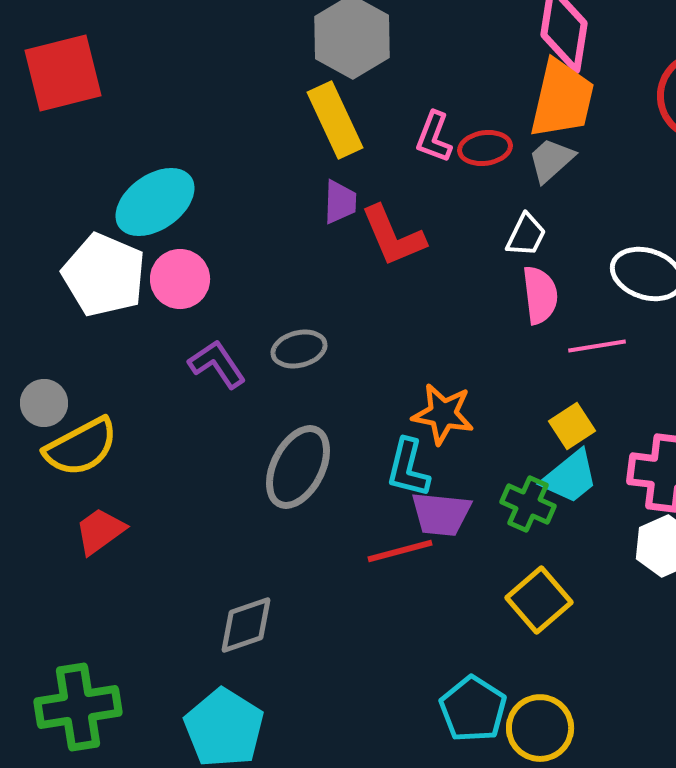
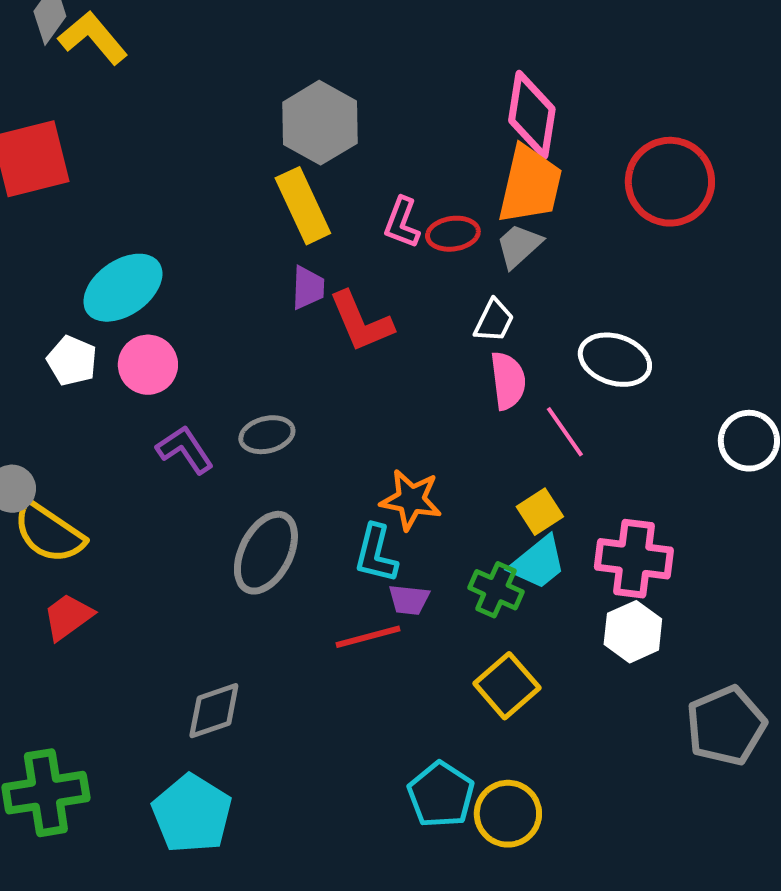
white pentagon: (104, 275) -> (72, 361), size x0.6
pink line: (597, 346) -> (565, 432), turned 64
yellow semicircle: (81, 447) -> (49, 533), turned 62
purple trapezoid: (441, 514) -> (409, 600), size x0.7

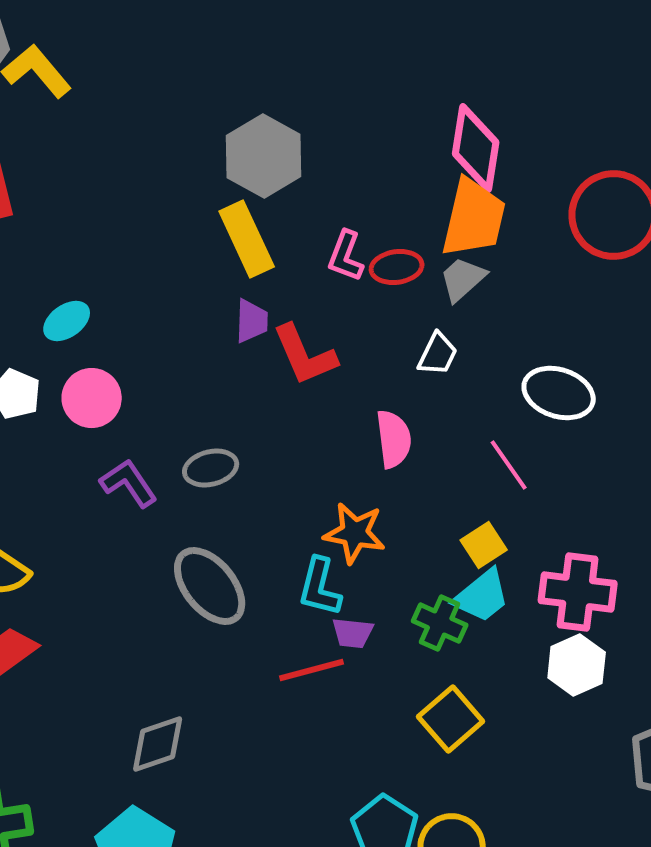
cyan ellipse: (123, 288) -> (67, 321), size x0.6
pink semicircle: (508, 381) -> (394, 439), moved
gray ellipse: (266, 553) -> (210, 586), turned -66

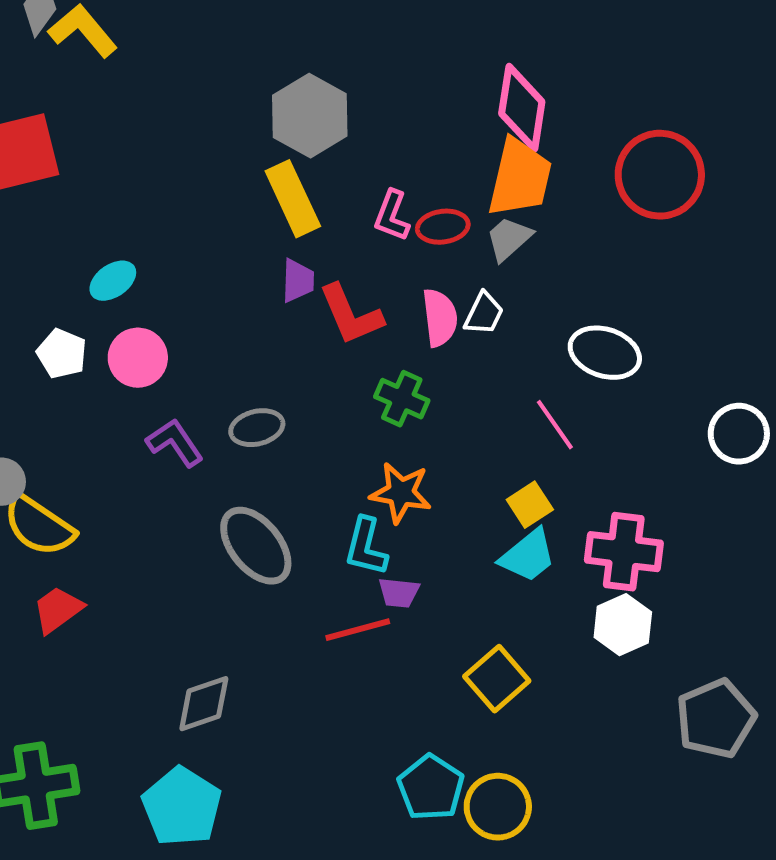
pink semicircle: (394, 439) -> (440, 318), moved
green cross: (440, 623) -> (402, 399), moved

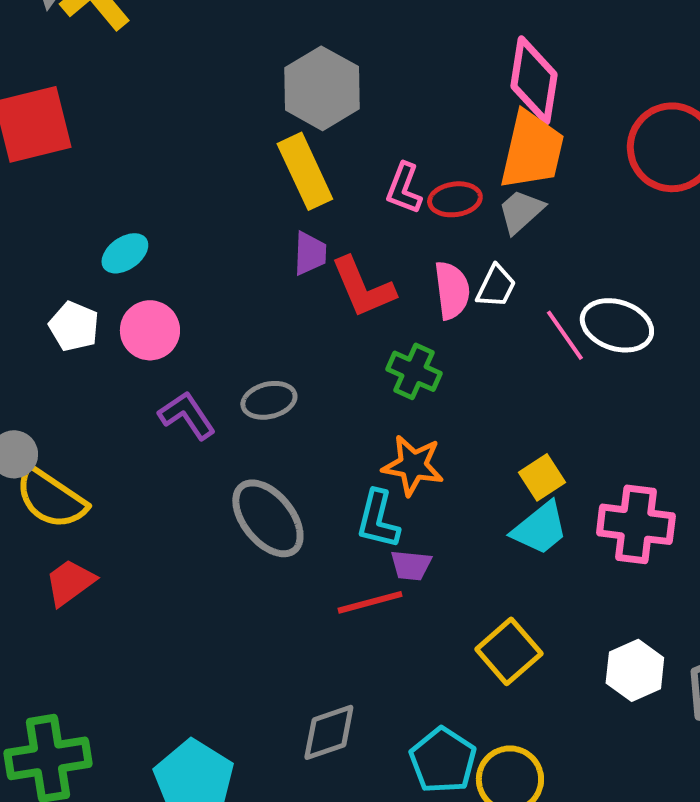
pink line: (555, 425) -> (565, 335), moved
white hexagon: (623, 625) -> (635, 670), moved
gray diamond: (204, 704) -> (329, 732), moved

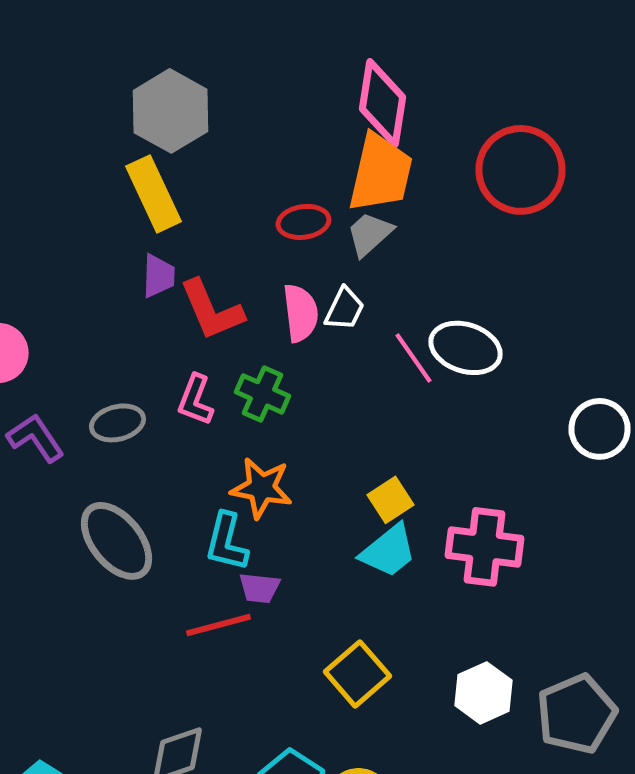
pink L-shape: (404, 188) -> (196, 400), moved

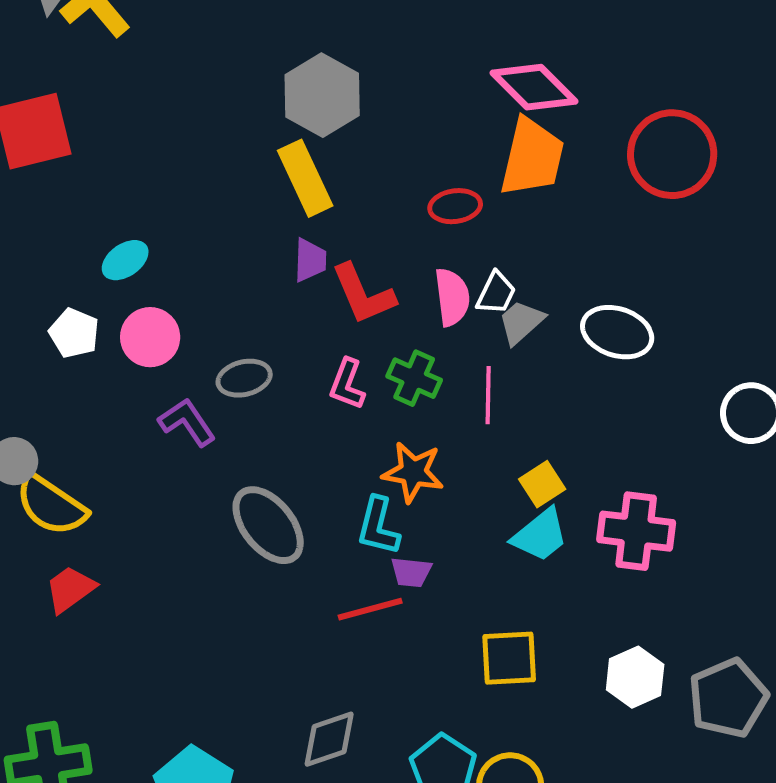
pink diamond: (382, 103) -> (534, 87), turned -54
gray trapezoid: (370, 234) -> (521, 322), moved
pink line: (414, 358) -> (488, 395), moved, turned 36
gray ellipse: (118, 423) -> (244, 378), moved
yellow square: (358, 674) -> (509, 658), turned 38

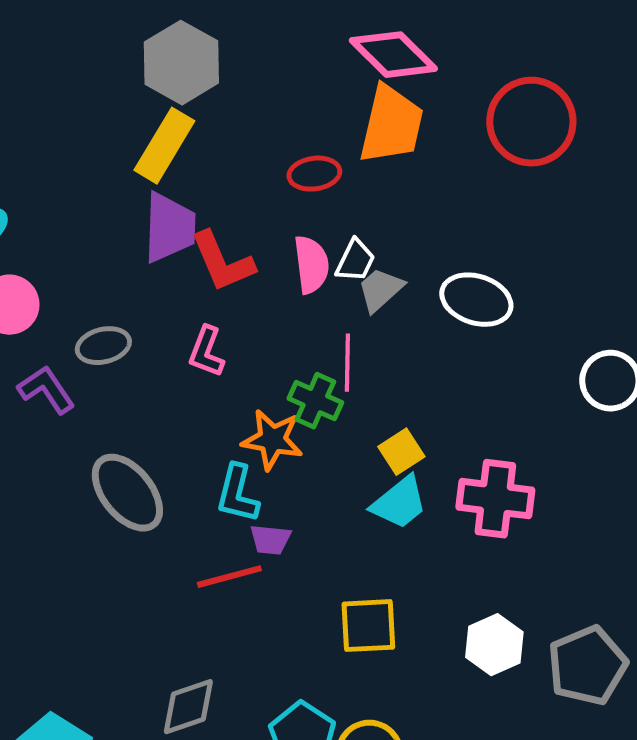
yellow rectangle: (305, 178) -> (164, 146), turned 56
purple trapezoid: (310, 260) -> (169, 228), size x1.6
green cross: (414, 378) -> (315, 401), moved

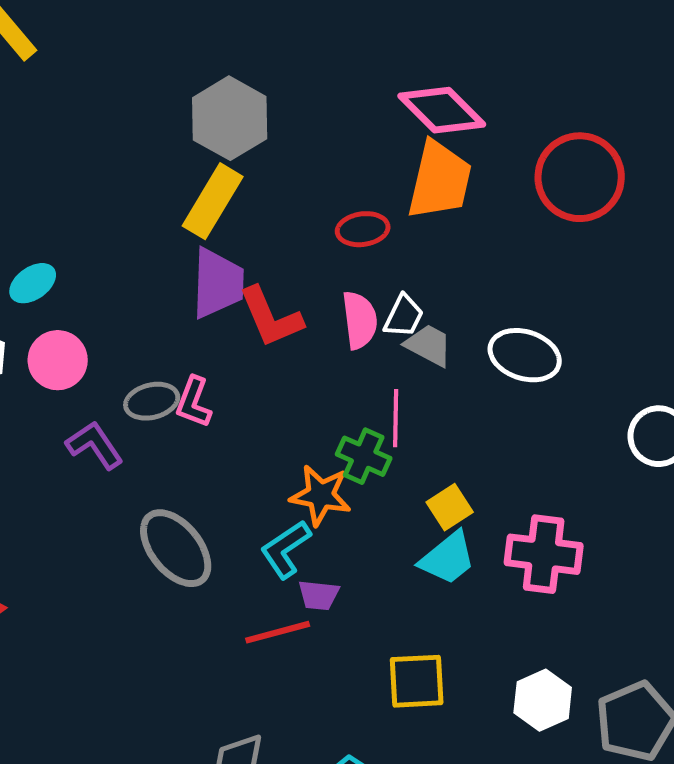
gray trapezoid: (380, 290) -> (429, 345), turned 70
pink L-shape: (206, 352) -> (194, 402), moved
cyan L-shape: (237, 494) -> (286, 549), turned 42

